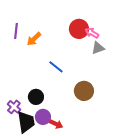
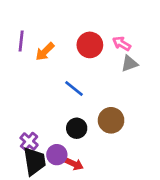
red circle: (79, 29) -> (90, 45), moved
black circle: (36, 97) -> (77, 128), moved
purple cross: (14, 107) -> (29, 141), moved

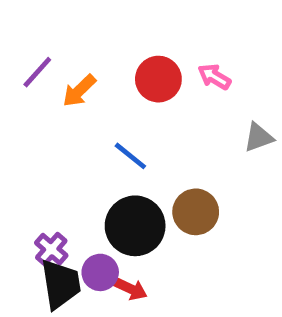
purple line: (21, 41) -> (37, 72), turned 36
gray triangle: (130, 63) -> (259, 137), moved
black circle: (77, 128) -> (135, 226), size x1.6

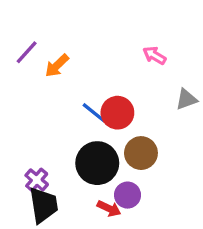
red circle: (158, 79) -> (117, 113), moved
purple circle: (100, 272) -> (128, 195), moved
red arrow: (130, 289) -> (109, 209), moved

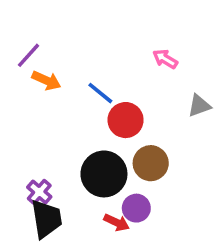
orange arrow: (57, 66) -> (46, 81), moved, turned -112
blue line: (94, 113) -> (100, 93), moved

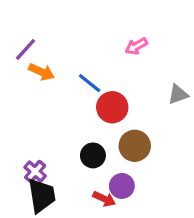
pink arrow: (165, 59) -> (136, 46), moved, turned -60
black circle: (104, 174) -> (93, 155), size x0.6

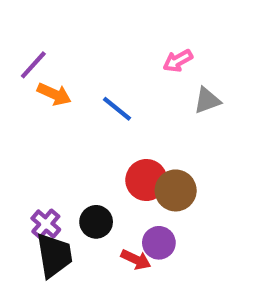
gray triangle: (178, 94) -> (207, 100), moved
red circle: (112, 107) -> (146, 180), moved
black circle: (93, 155) -> (96, 222), moved

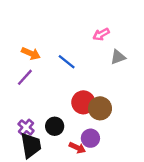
purple line: (33, 65) -> (25, 77), moved

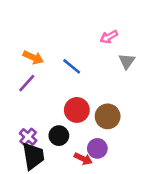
gray triangle: (118, 57) -> (127, 61), turned -35
red circle: (83, 102) -> (77, 110), moved

